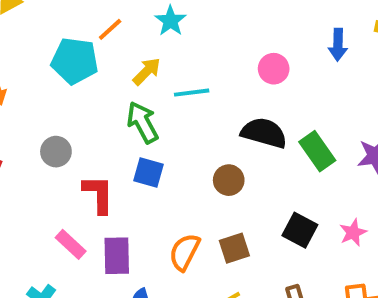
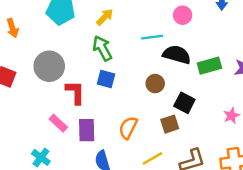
cyan line: (192, 93) -> (152, 37), moved
green rectangle: (317, 151) -> (209, 66), turned -70
gray circle: (56, 152) -> (49, 66), size x1.6
black square: (300, 230) -> (184, 103), moved
brown square: (234, 248) -> (170, 124), moved

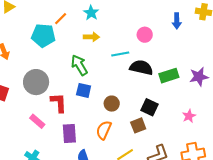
yellow arrow: (105, 17) -> (91, 37), moved, turned 49
brown circle: (155, 84) -> (112, 104), moved
pink rectangle: (58, 123) -> (37, 121), moved

